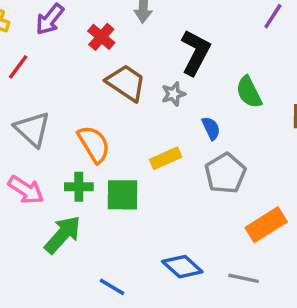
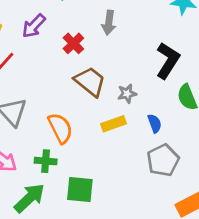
black L-shape: (195, 52) -> (168, 61), moved
yellow rectangle: (166, 158) -> (114, 124), moved
green square: (123, 195) -> (80, 189), moved

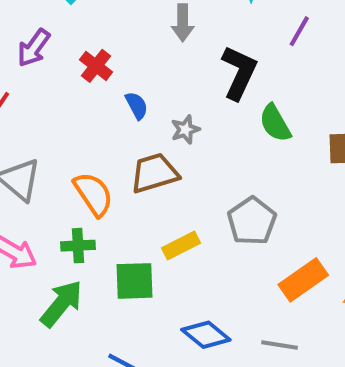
gray arrow: (109, 23) -> (183, 23), moved
brown trapezoid: (90, 82) -> (154, 173), moved, turned -48
blue semicircle: (155, 123) -> (137, 106), moved
yellow rectangle: (114, 124) -> (181, 246), moved

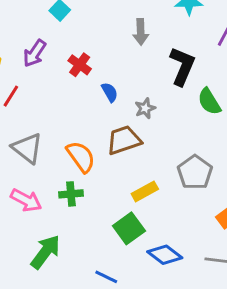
green square: (134, 281) -> (129, 228), moved, turned -32
green arrow: (61, 304) -> (45, 252), moved

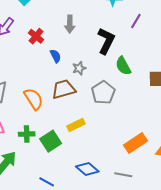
gray arrow: (141, 32) -> (70, 24), moved
gray pentagon: (195, 172) -> (103, 93), moved
green cross: (71, 194) -> (27, 134), moved
green square: (129, 228) -> (51, 141), moved

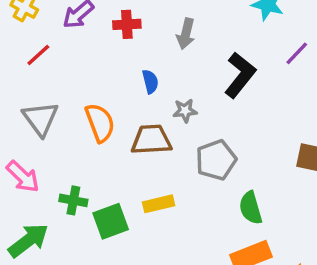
red cross: (36, 36) -> (127, 24), moved, turned 35
green semicircle: (123, 66) -> (251, 208), moved
orange semicircle: (33, 99) -> (100, 123), moved

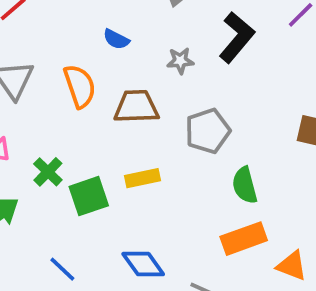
blue semicircle: (150, 82) -> (116, 39), moved, turned 130
gray star: (185, 111) -> (180, 61), moved
green cross: (73, 200) -> (48, 172), turned 32

